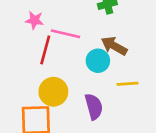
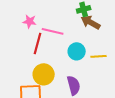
brown arrow: (114, 46) -> (91, 22), moved
yellow line: (128, 84) -> (99, 56), moved

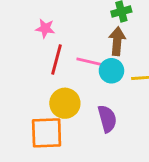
brown arrow: (91, 22) -> (117, 41), moved, turned 66
pink line: (53, 31) -> (92, 62), moved

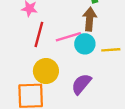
pink line: (92, 62) -> (68, 37), turned -30
purple semicircle: (107, 119) -> (81, 84), turned -125

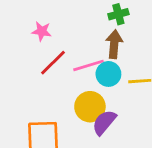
red line: (39, 34) -> (53, 63), turned 30
yellow circle: (46, 71) -> (90, 107), moved

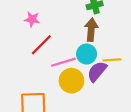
pink line: (89, 65) -> (63, 62), moved
purple semicircle: (104, 122) -> (97, 71), moved

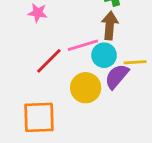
red line: (41, 45) -> (49, 61), moved
pink line: (63, 62) -> (83, 45), moved

